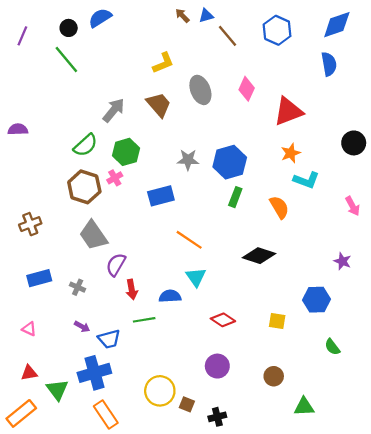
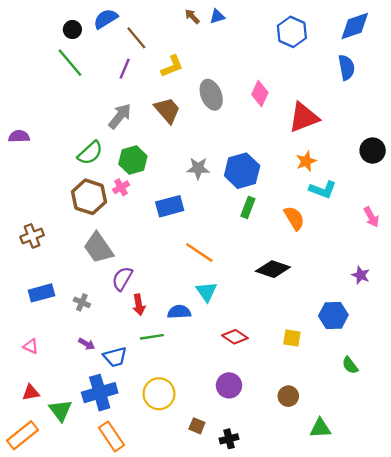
purple line: (22, 36) -> (125, 69), moved
brown line: (227, 36) -> (136, 38), moved
yellow circle: (160, 391) -> (159, 394), moved

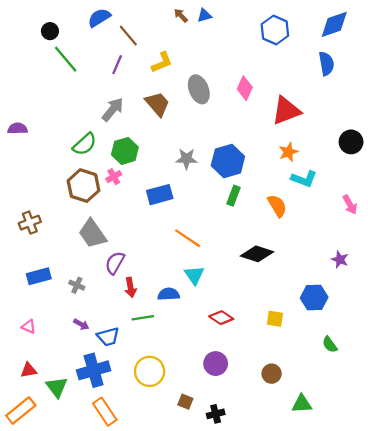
black circle: (72, 29) -> (50, 31), moved

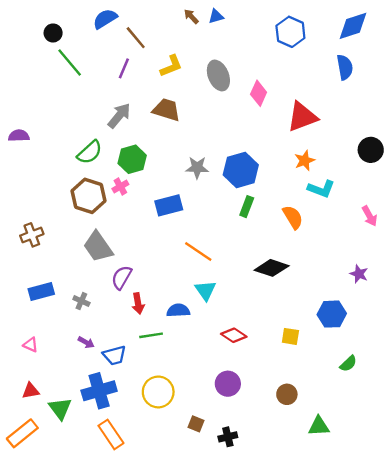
gray ellipse: (199, 89) -> (218, 75), moved
brown trapezoid: (157, 104) -> (166, 110), turned -32
green semicircle: (330, 345) -> (348, 364), turned -96

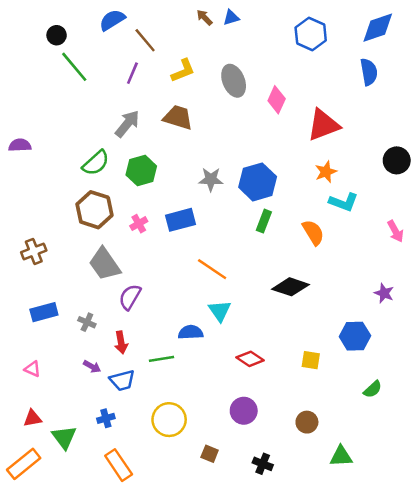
pink cross: (120, 186) -> (139, 224), moved
red arrow: (138, 303) -> (121, 342), moved
blue cross: (99, 391) -> (106, 418), size x0.5
black cross: (228, 437) -> (263, 464), moved, turned 36

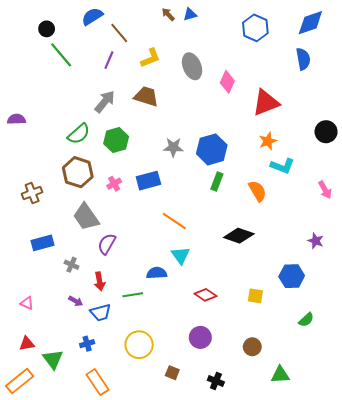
brown cross: (34, 251) -> (32, 193), moved
blue rectangle: (44, 312) -> (42, 243), moved

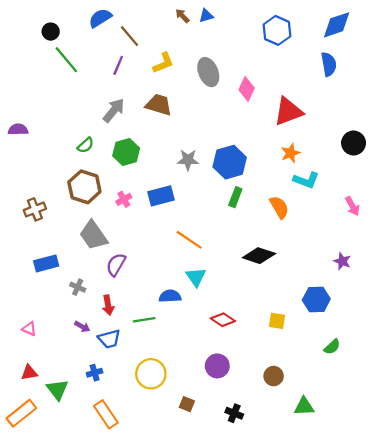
green semicircle: (79, 134) -> (86, 145), size x0.7

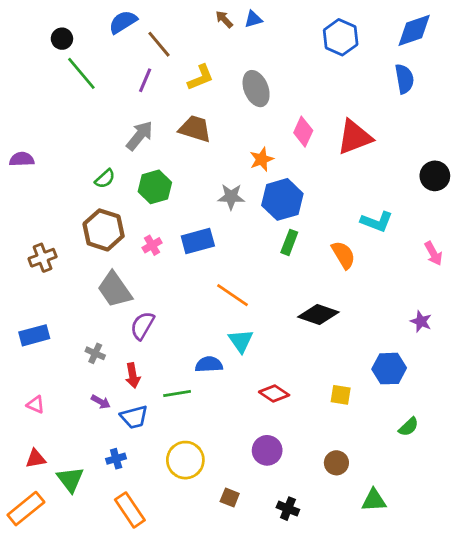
pink diamond: (247, 89) -> (303, 132), moved
orange star: (290, 153) -> (262, 159), moved
blue rectangle: (46, 263) -> (34, 335), moved

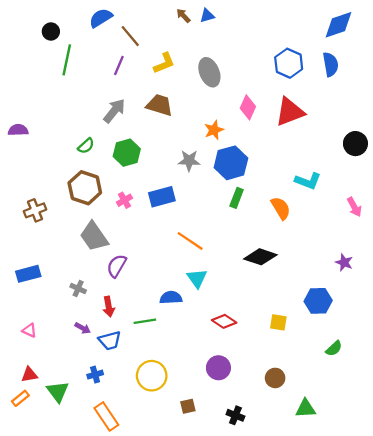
blue hexagon: (341, 37) -> (289, 63), moved
green line: (81, 73) -> (67, 60), turned 52
brown square: (230, 497) -> (188, 406), turned -35
orange rectangle: (26, 509) -> (20, 398), moved, size x0.6

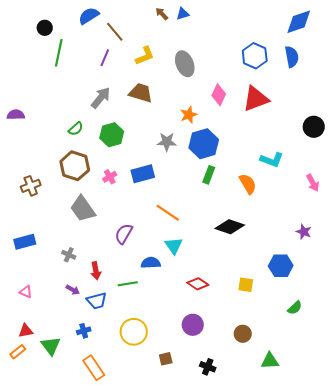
purple semicircle: (117, 266) -> (124, 234), moved

